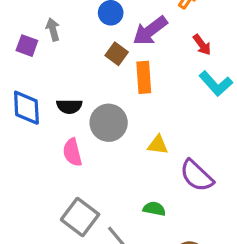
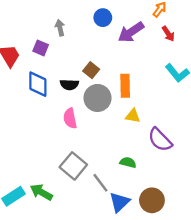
red arrow: (202, 45) -> (168, 34), moved
purple square: (27, 46) -> (41, 48), moved
brown square: (117, 54) -> (91, 70), moved
orange rectangle: (144, 77) -> (125, 86), moved

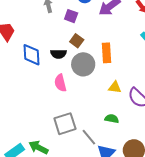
purple square: (41, 48) -> (71, 16), moved
yellow triangle: (133, 116) -> (115, 87), moved
gray square: (73, 166) -> (65, 124), turned 35

